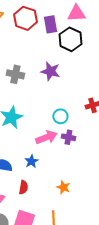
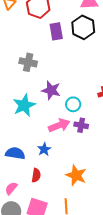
purple rectangle: (50, 24) -> (56, 31), moved
purple star: (50, 71) -> (51, 90), moved
orange star: (63, 187) -> (76, 175), size x1.5

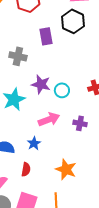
purple rectangle: (56, 31) -> (46, 36), moved
cyan circle: (73, 104) -> (62, 90), moved
purple cross: (81, 125) -> (80, 123), moved

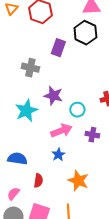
purple rectangle: (46, 36) -> (58, 48), turned 30
cyan circle: (62, 90) -> (77, 110), moved
blue star: (34, 143) -> (58, 155), moved

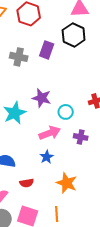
gray cross: (30, 68) -> (19, 57), moved
red semicircle: (38, 181) -> (27, 183), turned 72

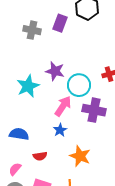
cyan circle: (66, 112) -> (79, 85), size x1.5
pink arrow: (50, 133) -> (63, 106), turned -35
purple cross: (81, 137) -> (94, 110), size x1.6

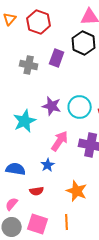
cyan circle: (79, 85) -> (80, 107), moved
blue star: (60, 130) -> (48, 165), moved

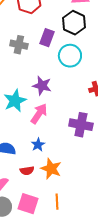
cyan circle: (80, 107) -> (70, 56), moved
pink arrow: (60, 141) -> (39, 114), moved
orange star: (77, 191) -> (51, 169), moved

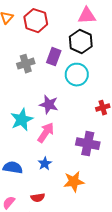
gray cross: (19, 45) -> (26, 64), turned -30
orange star: (51, 169) -> (74, 182), moved, turned -30
red semicircle: (27, 171) -> (38, 198), moved

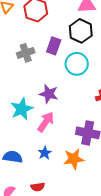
orange star: (74, 182) -> (74, 159), moved

